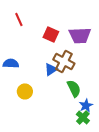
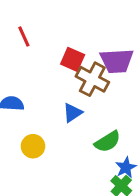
brown cross: (64, 61) -> (92, 79), moved
green semicircle: (74, 88) -> (108, 142), turned 84

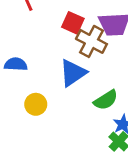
blue triangle: (73, 113) -> (73, 73), size x1.5

